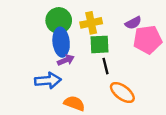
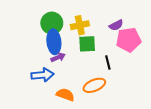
black line: (106, 66) -> (108, 63), moved
orange ellipse: (122, 93) -> (94, 85), moved, turned -60

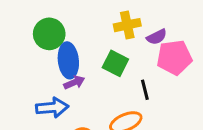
green circle: (52, 23) -> (49, 34), moved
yellow cross: (80, 25) -> (127, 25), moved
green square: (87, 44) -> (115, 63), turned 30

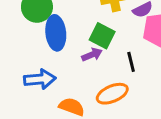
purple arrow: (74, 82) -> (92, 55), moved

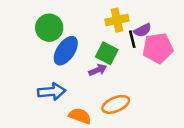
blue ellipse: (56, 33) -> (66, 51), turned 40
black line: (131, 62) -> (132, 39), moved

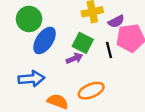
black line: (132, 39) -> (109, 50), moved

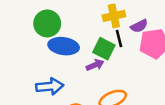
blue ellipse: (45, 40) -> (64, 46), turned 64
black line: (109, 50) -> (119, 39), moved

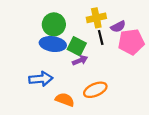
green circle: (47, 23) -> (54, 24), moved
green square: (104, 49) -> (77, 46), moved

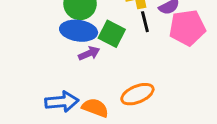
purple arrow: (80, 60) -> (89, 53), moved
blue arrow: (41, 79) -> (62, 102), moved

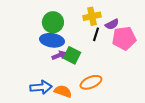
black line: (145, 22) -> (96, 34), turned 32
green square: (112, 34) -> (72, 55), moved

